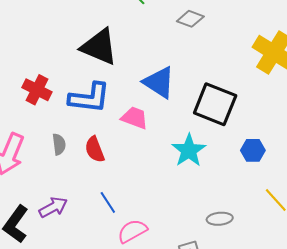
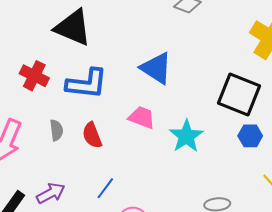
black triangle: (99, 47) -> (73, 27), moved
black square: (215, 104) -> (239, 94), moved
pink trapezoid: (135, 118) -> (142, 117), moved
blue line: (108, 202) -> (105, 188), turned 70

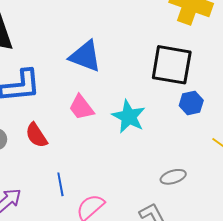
pink trapezoid: (142, 117) -> (81, 107), turned -136
blue line: (105, 188) -> (60, 184), turned -35

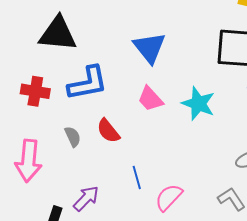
blue triangle: (85, 56) -> (149, 48), turned 36

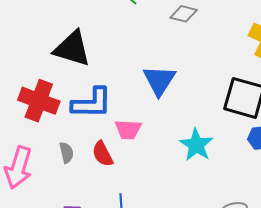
red cross: (35, 91) -> (39, 101), size x1.4
pink trapezoid: (150, 99) -> (128, 129), moved, turned -56

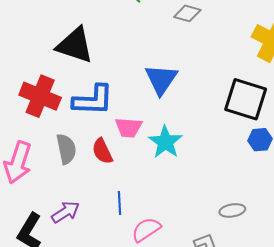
cyan star: (196, 145) -> (165, 142), moved
gray semicircle: (66, 153) -> (66, 149), size x1.4

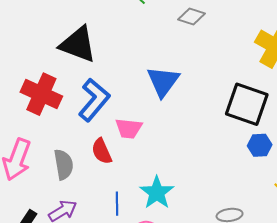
blue L-shape: (93, 100) -> (94, 100), turned -54
cyan star: (165, 142) -> (157, 193), moved
gray semicircle: (66, 149) -> (64, 164), moved

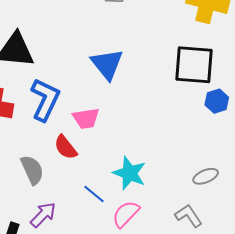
blue line: (117, 204) -> (94, 194), turned -35

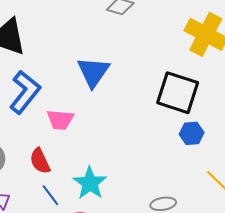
red semicircle: (66, 147) -> (40, 161), moved

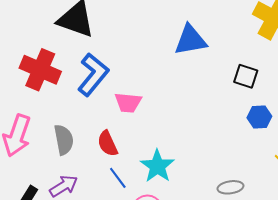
blue triangle: (93, 72) -> (190, 40), moved, turned 45
black square: (178, 93) -> (246, 76), size x0.6

